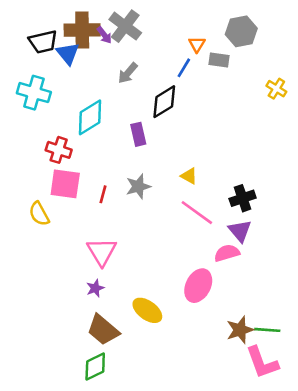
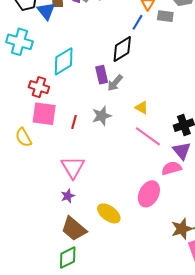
gray arrow: (128, 73) -> (115, 83), moved

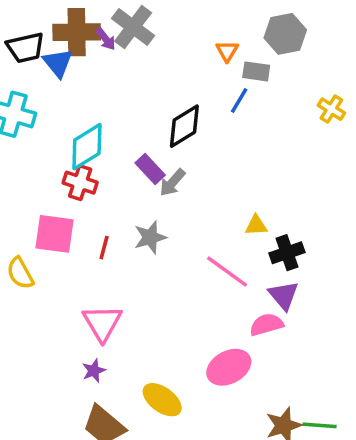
blue line: (138, 22) -> (239, 101), moved
purple rectangle: (102, 75) -> (150, 169), turned -30
red cross: (39, 87) -> (80, 183), moved
yellow triangle: (142, 108) -> (256, 225), moved, turned -32
pink ellipse: (149, 194) -> (229, 367), turned 35

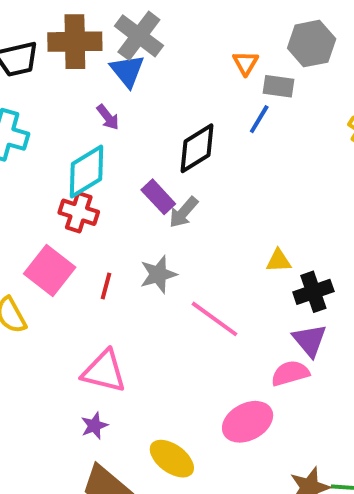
purple arrow: (106, 39) -> (108, 117), moved
blue triangle: (58, 63) -> (127, 71), moved
pink square: (54, 234) -> (50, 270), turned 30
pink line: (227, 271) -> (215, 319), moved
pink triangle: (102, 323) -> (104, 371), turned -45

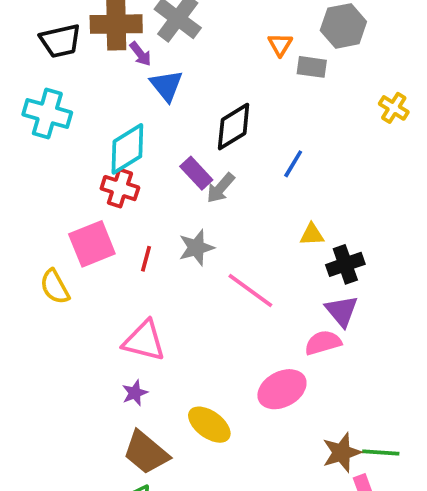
blue triangle: (127, 71) -> (167, 86), moved
purple arrow: (108, 117) -> (140, 54), moved
blue line: (259, 119) -> (293, 164), moved
pink square: (50, 270) -> (92, 244), turned 30

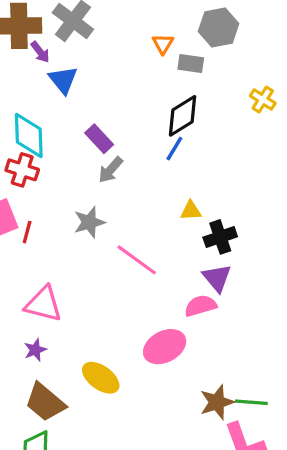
black diamond: (234, 127) -> (183, 116), moved
cyan diamond: (127, 149) -> (29, 135), turned -60
purple rectangle: (196, 173) -> (99, 139), moved
red line: (146, 259) -> (27, 232), moved

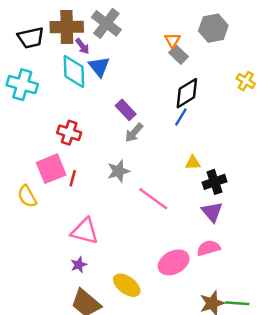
gray rectangle: (191, 63) -> (178, 55), moved, turned 36
cyan diamond: (29, 135) -> (74, 71), moved
pink semicircle: (201, 306) -> (208, 248), moved

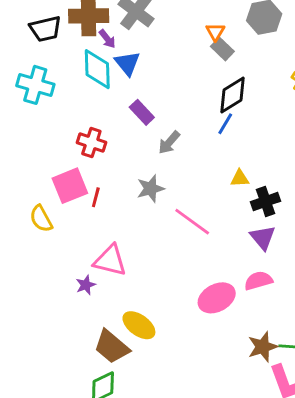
purple rectangle: (126, 110) -> (142, 112), moved
purple star: (79, 265) -> (86, 285), moved
yellow ellipse: (127, 285) -> (139, 325), moved

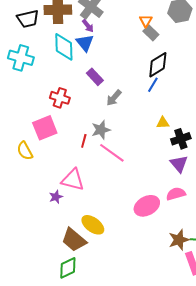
purple arrow: (107, 39) -> (88, 26), moved
red line: (96, 197) -> (84, 141), moved
pink line: (192, 222) -> (112, 153), moved

